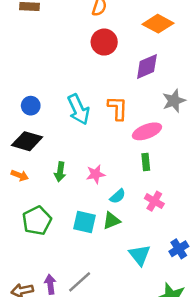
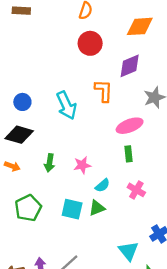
orange diamond: (158, 24) -> (140, 26), turned -32
orange L-shape: (118, 108) -> (104, 91), moved
cyan triangle: (140, 255) -> (128, 251), moved

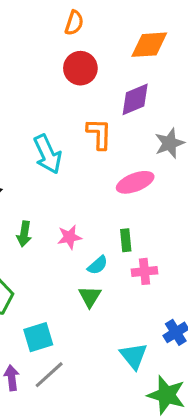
green rectangle: (128, 154) -> (126, 240), moved
pink cross: (136, 190) -> (145, 271), turned -36
green triangle: (97, 208) -> (90, 296), turned -36
cyan square: (72, 209) -> (38, 337), moved, turned -30

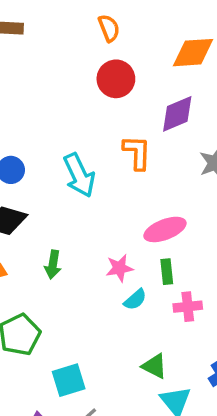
orange semicircle: (74, 23) -> (109, 28), turned -40
pink ellipse: (135, 182) -> (165, 229), moved
pink star: (69, 237) -> (119, 268), moved
green triangle: (90, 296) -> (154, 366), moved, turned -35

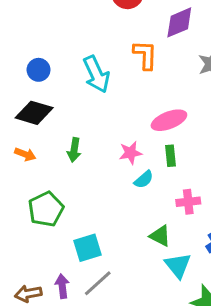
pink cross: (188, 307) -> (188, 202), moved

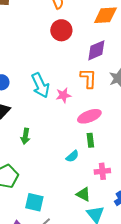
orange L-shape: (145, 55) -> (88, 78), moved
pink star: (130, 153) -> (63, 95), moved
cyan square: (87, 248) -> (34, 202), turned 30

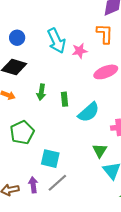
green rectangle: (90, 140) -> (64, 99), moved
cyan semicircle: (72, 156) -> (89, 112), size x1.6
green triangle: (83, 194) -> (100, 151), turned 35

